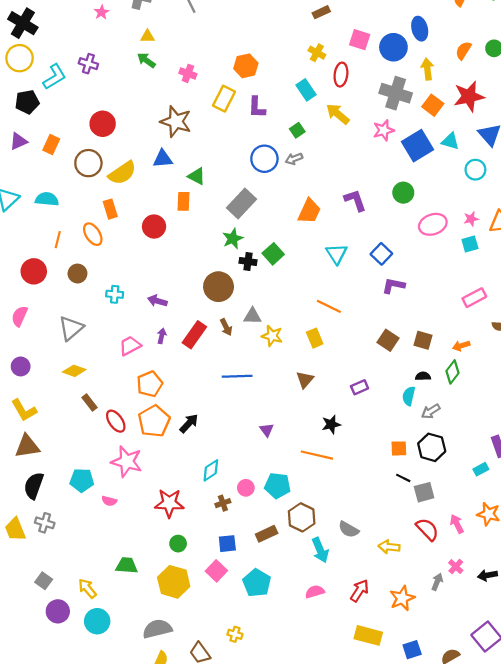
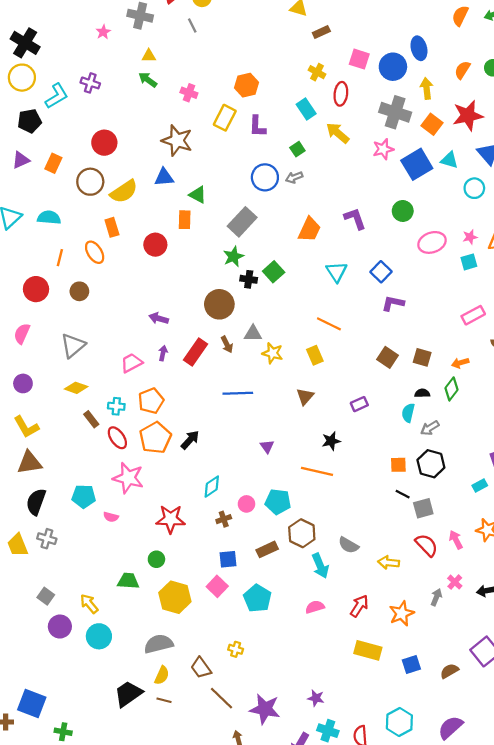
cyan cross: (115, 294) -> (116, 406), moved
green circle: (178, 544) -> (156, 559), moved

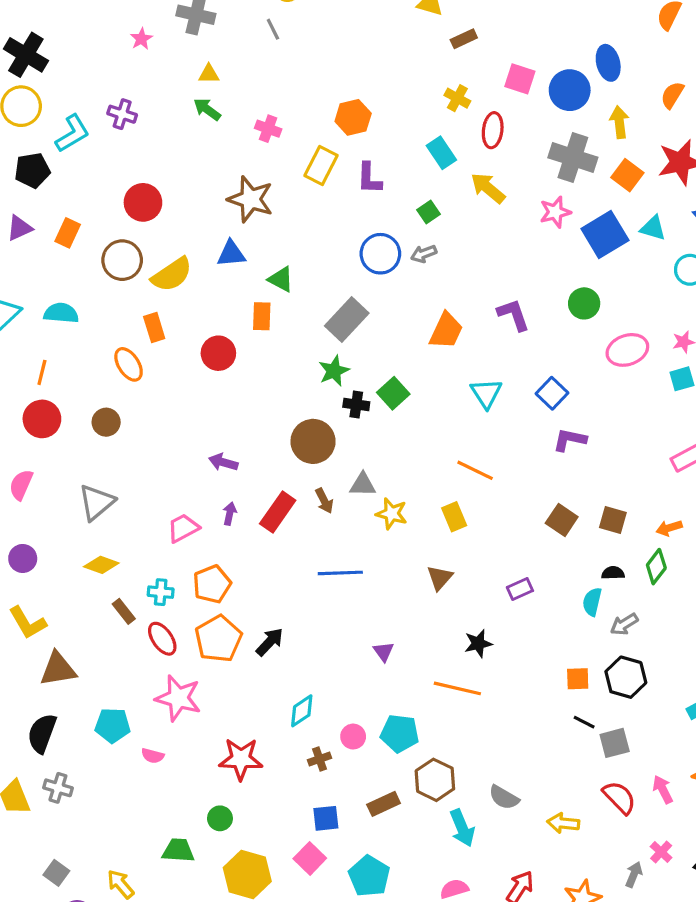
orange line: (60, 258) -> (42, 372), moved
brown triangle: (29, 463) -> (58, 669), moved

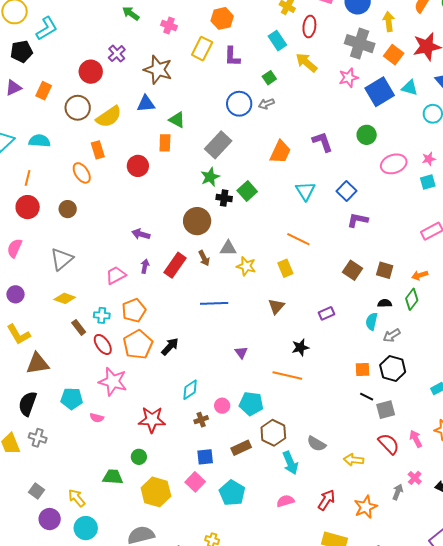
purple cross: (122, 114) -> (117, 54), moved, turned 30

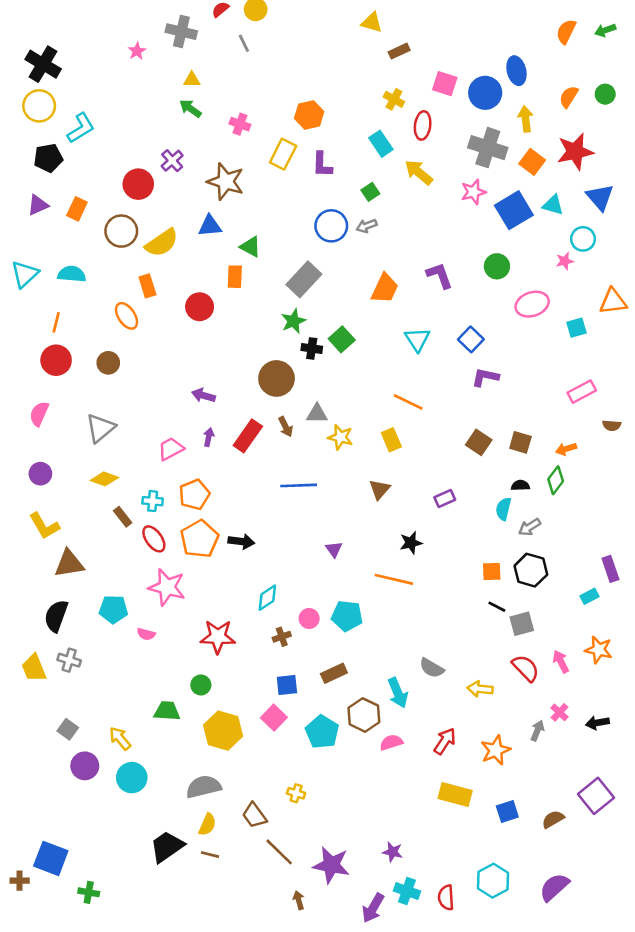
pink star: (429, 159) -> (565, 261), moved
black arrow: (170, 346) -> (241, 542), turned 54
brown hexagon: (273, 433) -> (364, 715), moved

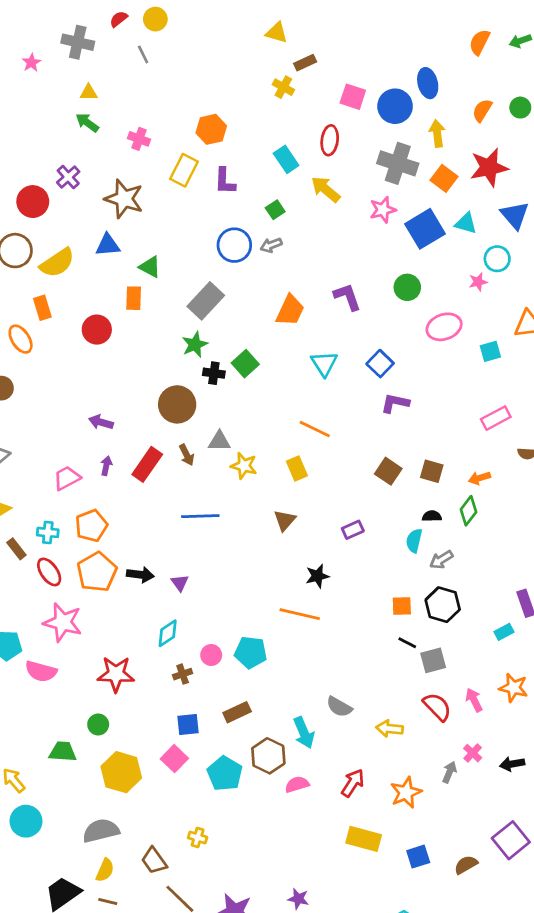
yellow cross: (394, 99) -> (283, 87), moved
purple triangle: (334, 549) -> (180, 583), moved
pink semicircle: (146, 634) -> (41, 671), size x1.6

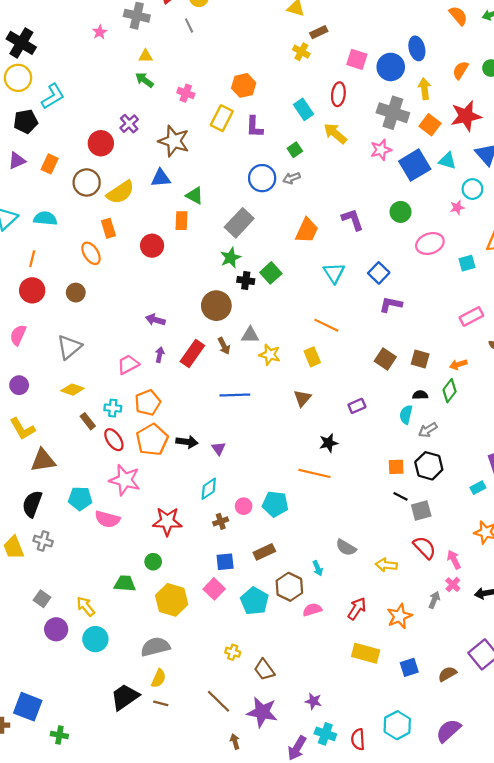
orange semicircle: (479, 42) -> (458, 16), turned 114
pink arrow: (474, 700) -> (454, 560), moved
cyan arrow: (304, 733) -> (318, 568), size x0.6
brown trapezoid: (154, 861) -> (264, 670), moved

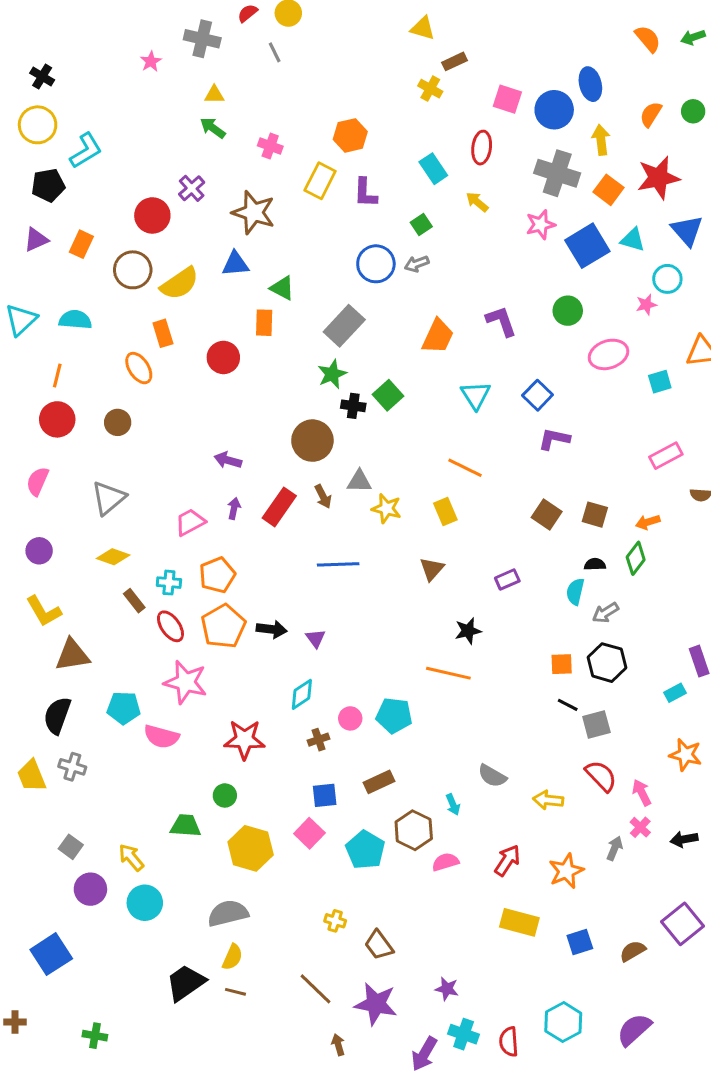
black cross: (21, 43) -> (42, 77), size x0.6
yellow arrow: (335, 133) -> (477, 202), size x0.7
blue square: (28, 707) -> (51, 954), moved, turned 36

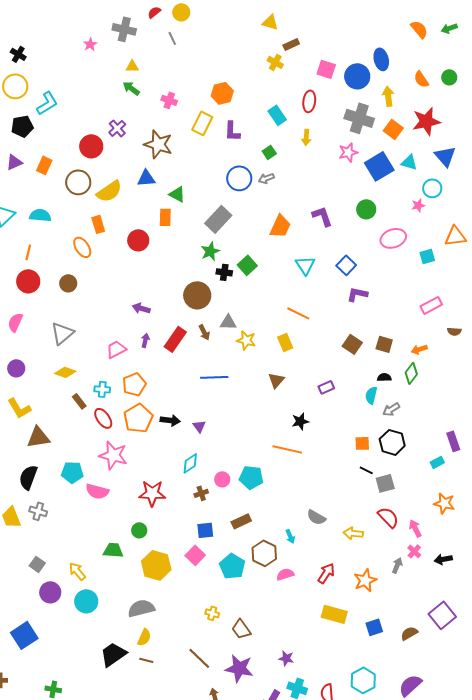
orange semicircle: (651, 114) -> (421, 79), turned -66
yellow arrow: (477, 202) -> (306, 137), turned -126

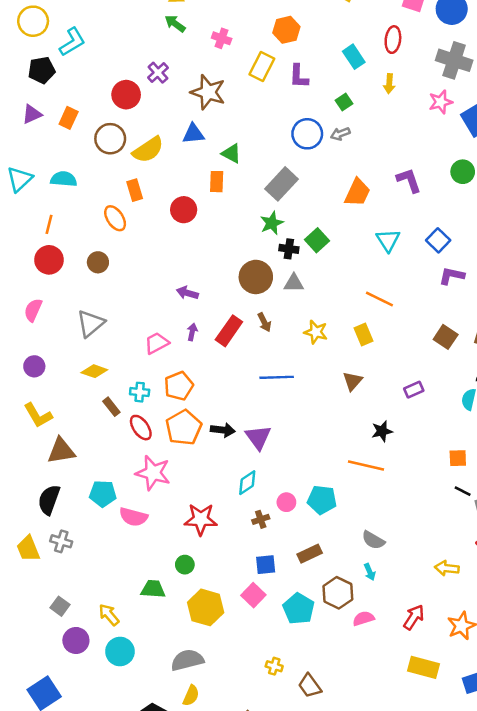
gray triangle: (228, 322) -> (294, 283), moved
purple triangle: (199, 426) -> (258, 437), size x1.6
gray semicircle: (316, 517) -> (373, 540), moved

